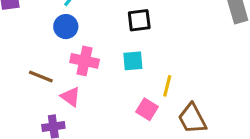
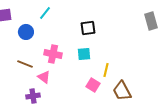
blue circle: (66, 27) -> (26, 32), moved

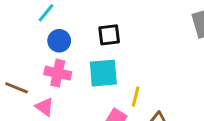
blue circle: (26, 32) -> (59, 41), moved
cyan square: (84, 54) -> (103, 73), size x1.5

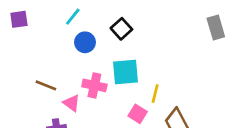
black square: (109, 35) -> (121, 29), moved, turned -35
pink cross: (58, 73) -> (94, 85), moved

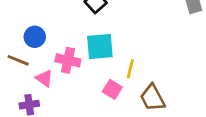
blue circle: (85, 42) -> (35, 37), moved

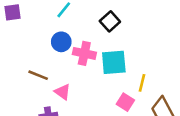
blue circle: (35, 37) -> (61, 42), moved
pink cross: (68, 60) -> (84, 53), moved

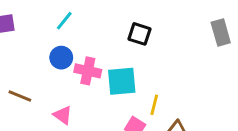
black square: (110, 21) -> (139, 34), moved, turned -30
brown line: (38, 75) -> (20, 96), moved

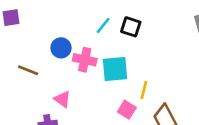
cyan line: (64, 21) -> (103, 26), moved
brown line: (20, 96) -> (28, 70), moved

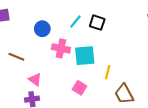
blue circle: (61, 48) -> (42, 29), moved
pink triangle: (62, 99) -> (35, 79), moved
pink square: (127, 110) -> (80, 88), moved

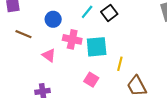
black square: (97, 23) -> (109, 13), turned 35
brown line: (16, 57) -> (23, 34), moved
pink triangle: (35, 79) -> (49, 55), moved

